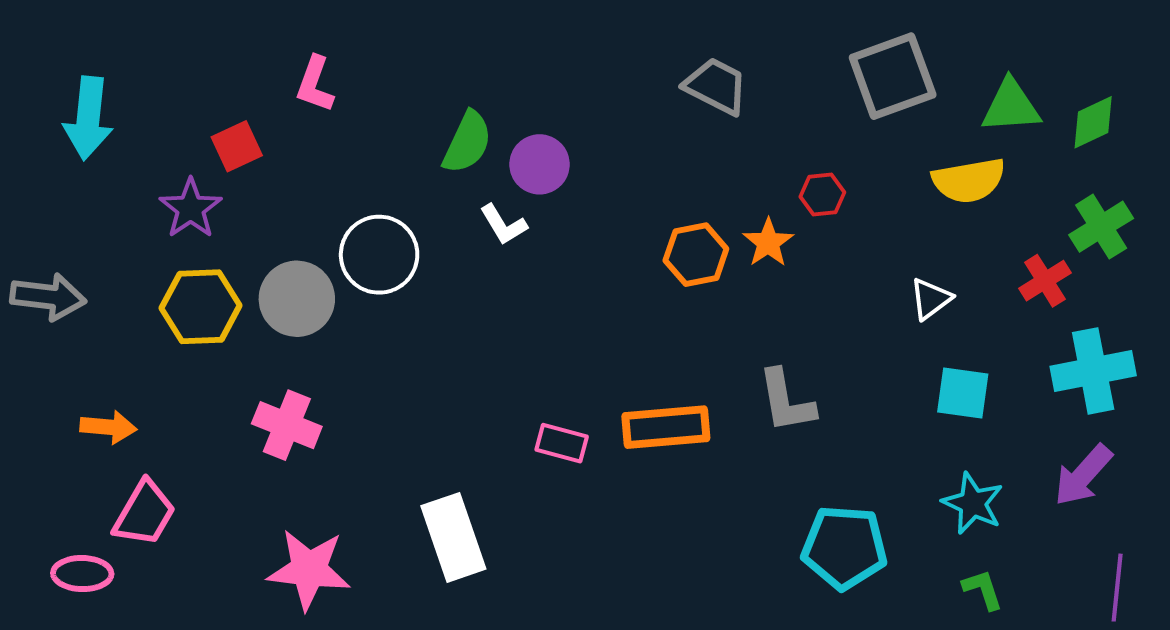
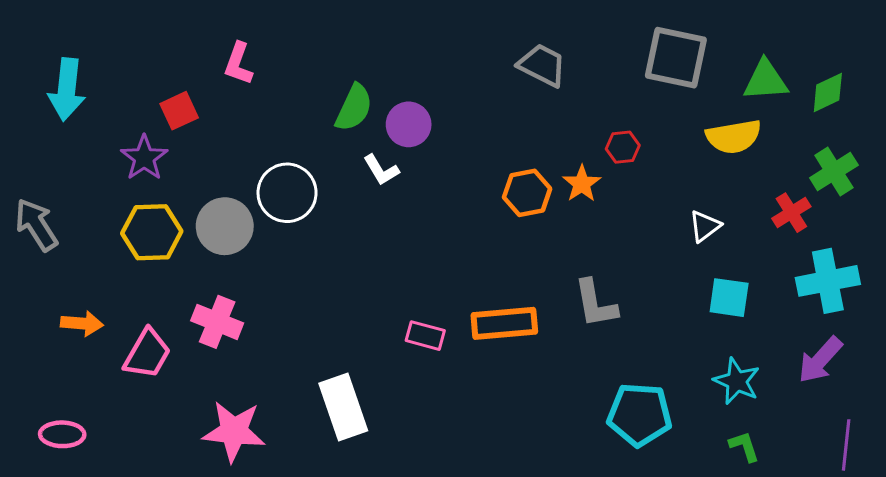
gray square: (893, 76) -> (676, 58), turned 32
gray arrow: (48, 297) -> (36, 225), turned -130
pink trapezoid: (144, 513) -> (147, 354), moved

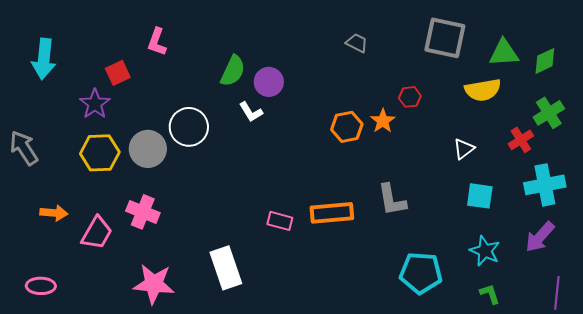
gray trapezoid: (542, 65) -> (357, 43), size x0.7

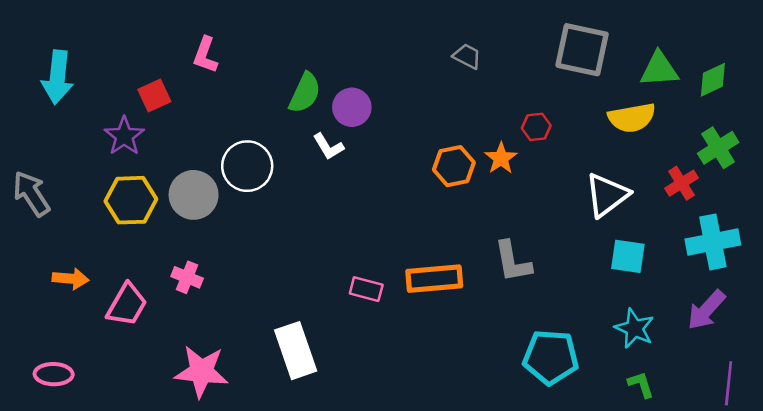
white triangle: (464, 149) -> (607, 195), size x1.6
pink cross: (143, 212) -> (187, 277), size x0.7

